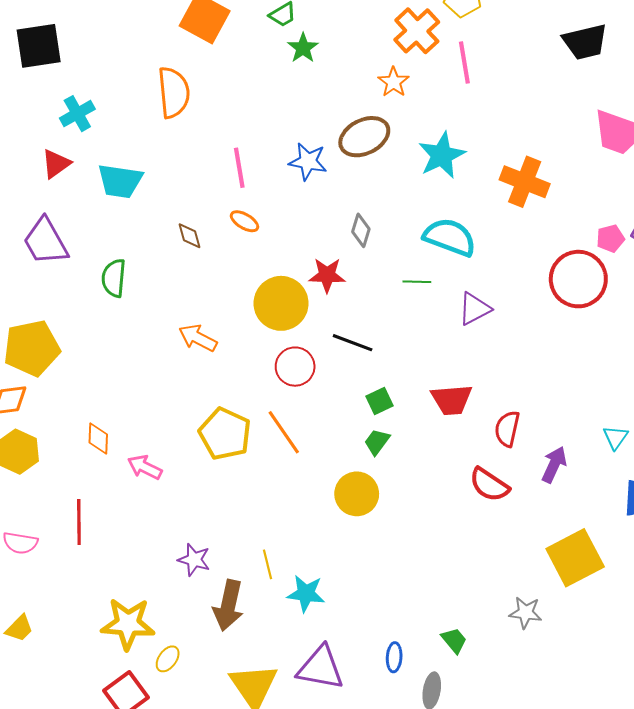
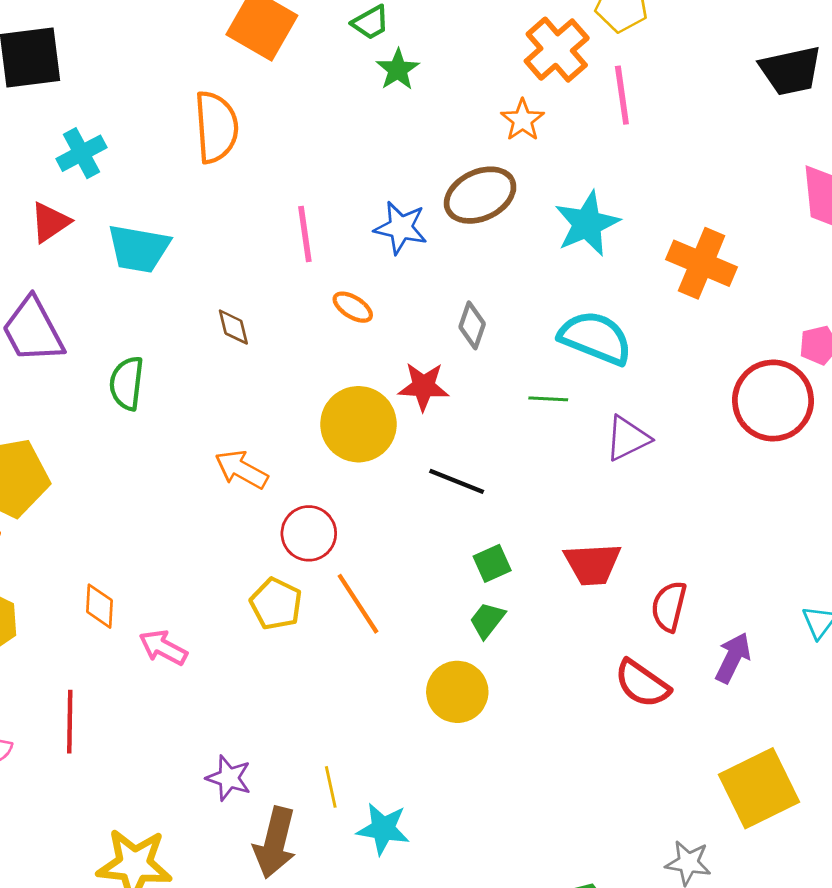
orange ellipse: (244, 221) -> (353, 307), moved
red circle: (295, 367) -> (309, 533), moved
yellow pentagon: (225, 434) -> (276, 604), size x0.7

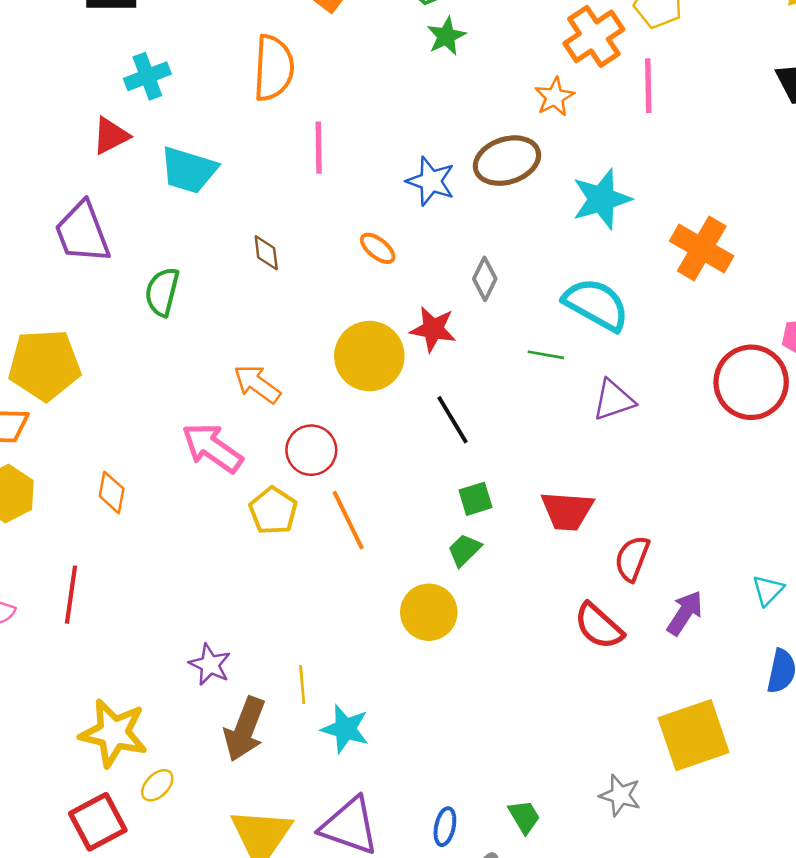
pink line: (305, 234) -> (319, 148), moved
black line: (457, 481) -> (453, 420), turned 30
pink arrow: (163, 648) -> (212, 448), moved, size x1.4

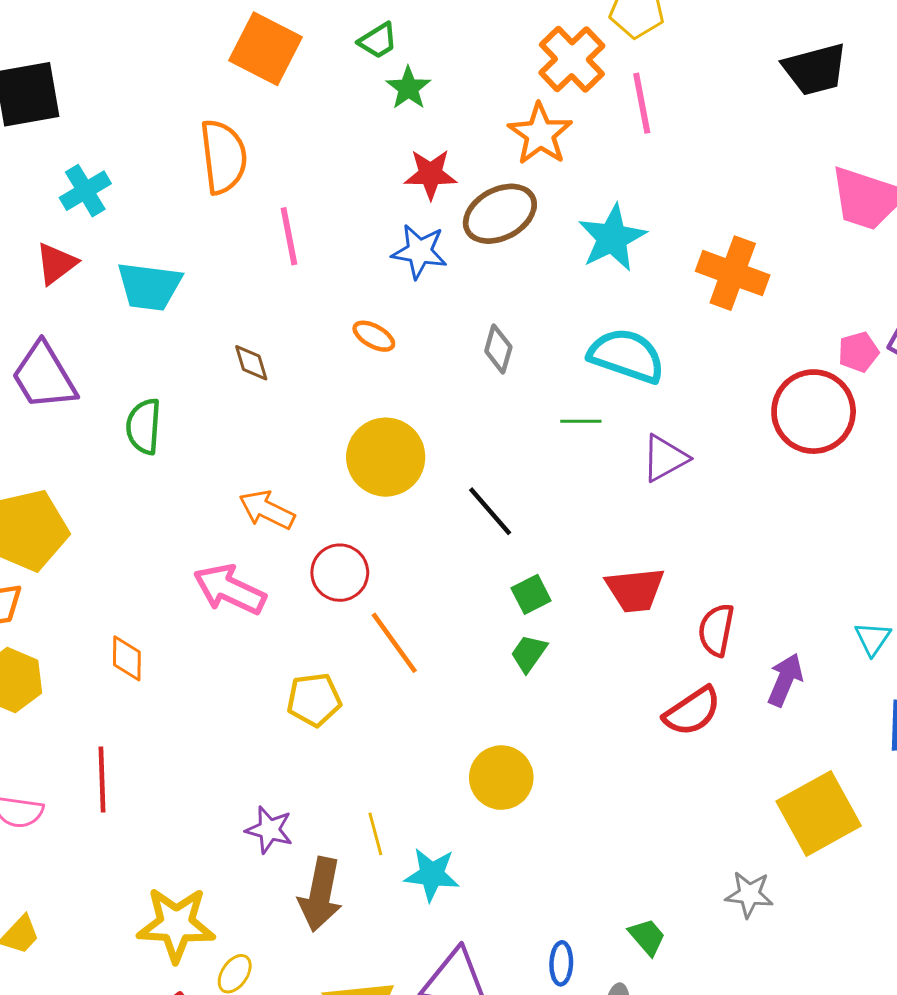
orange star: (554, 97) -> (540, 134), size x1.4
red star: (433, 329) -> (430, 174), moved
yellow pentagon: (273, 511) -> (314, 700), moved, turned -30
yellow circle: (429, 612) -> (501, 778), moved
red semicircle: (599, 626) -> (692, 711), turned -66

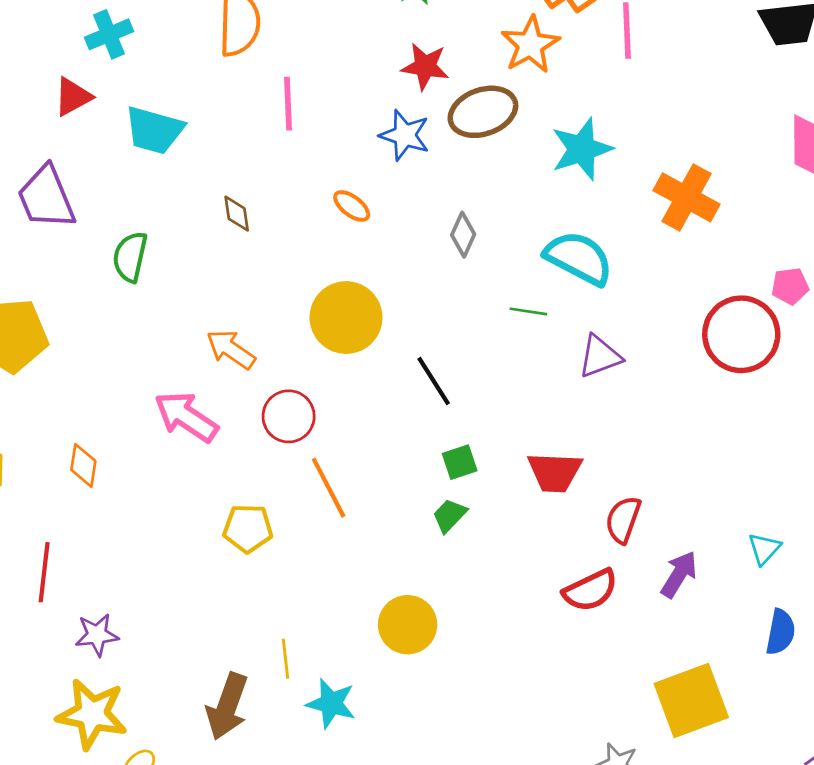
purple star: (269, 830) -> (97, 635), moved, turned -30

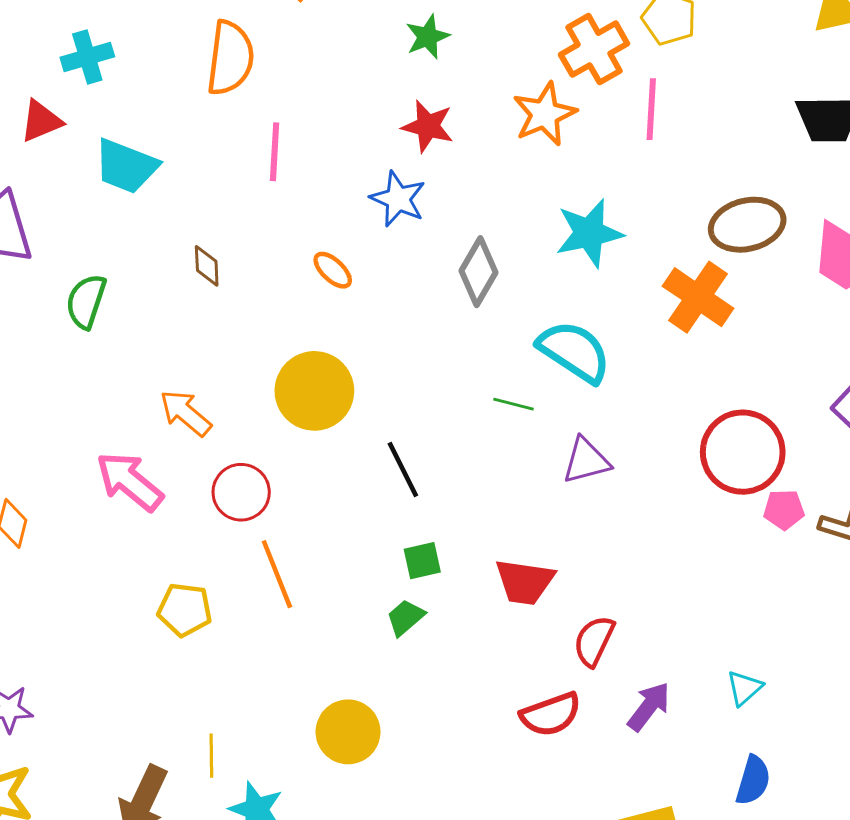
brown ellipse: (483, 112) -> (747, 225), moved
gray diamond: (463, 235) -> (479, 272), moved, size x1.4
pink pentagon: (790, 286) -> (784, 510), moved

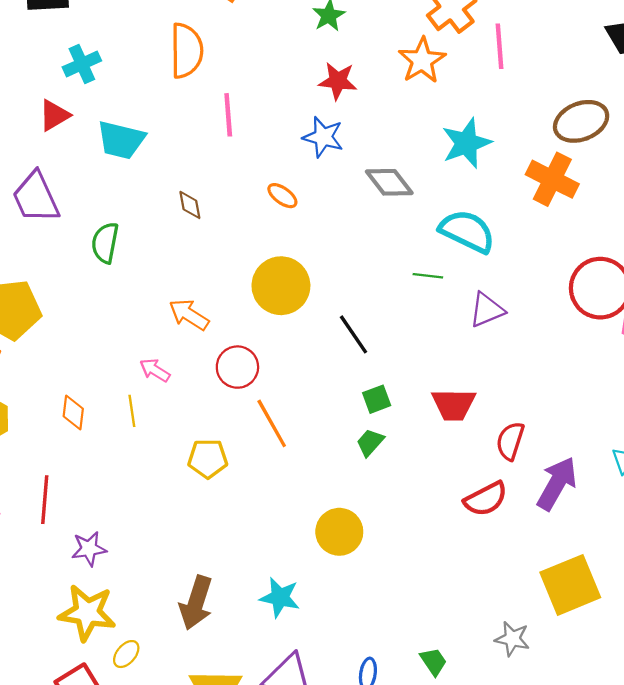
gray diamond: (479, 272) -> (389, 182), turned -60
pink arrow: (130, 481) -> (155, 370), size x0.6
purple arrow: (649, 707) -> (557, 484), size x1.4
yellow line: (211, 756) -> (132, 411), moved

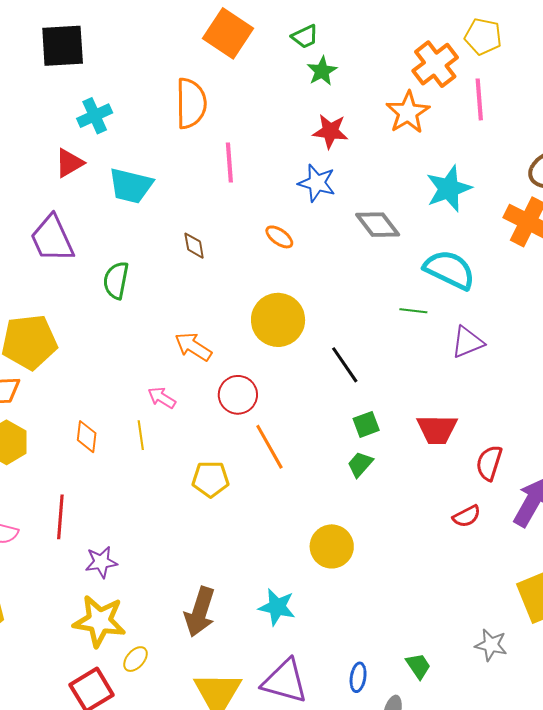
red semicircle: (486, 499) -> (467, 516), size x0.7

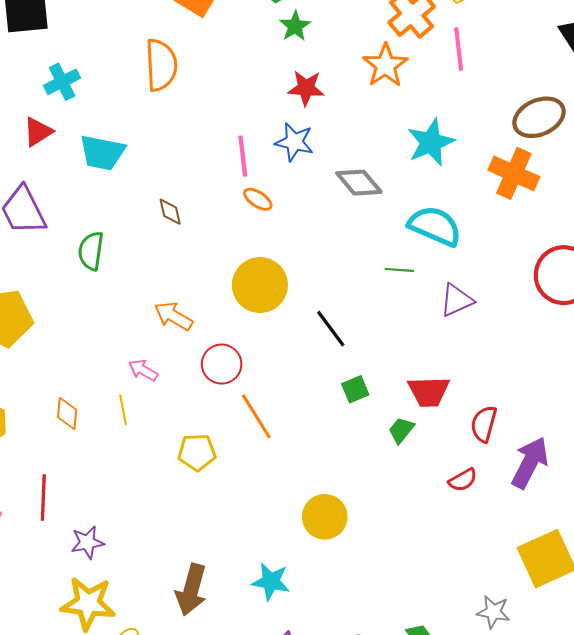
pink line: (229, 162) -> (243, 156), moved
green trapezoid: (360, 464) -> (401, 430), moved

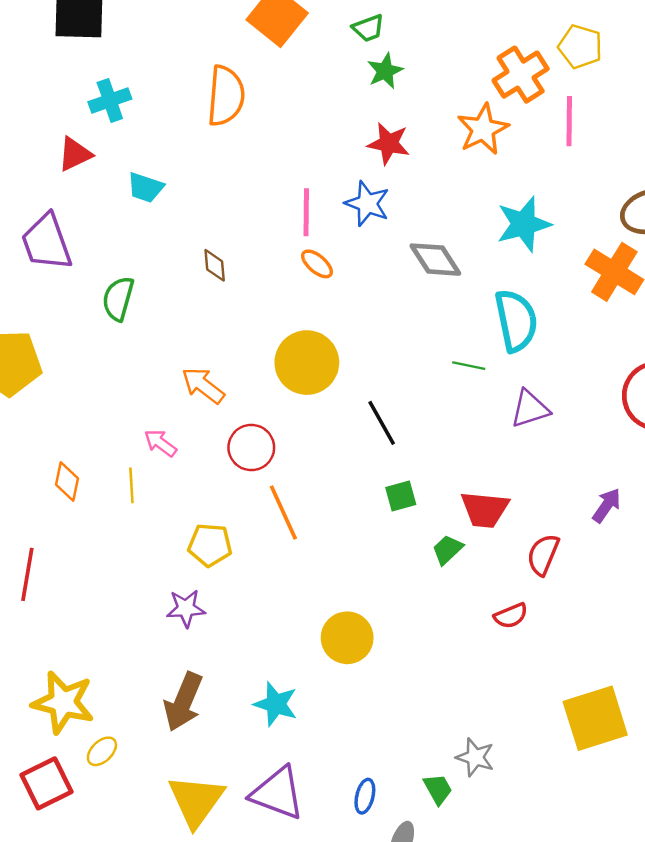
cyan trapezoid: (102, 153) -> (145, 188), size x0.7
cyan semicircle: (435, 226) -> (516, 321), turned 48
purple arrow: (530, 463) -> (607, 505), moved, size x0.6
purple star: (87, 542) -> (186, 608), moved
gray star: (493, 612) -> (475, 757), moved

